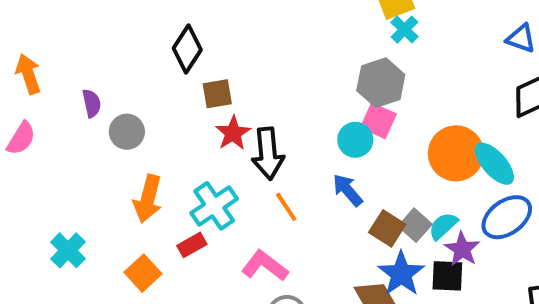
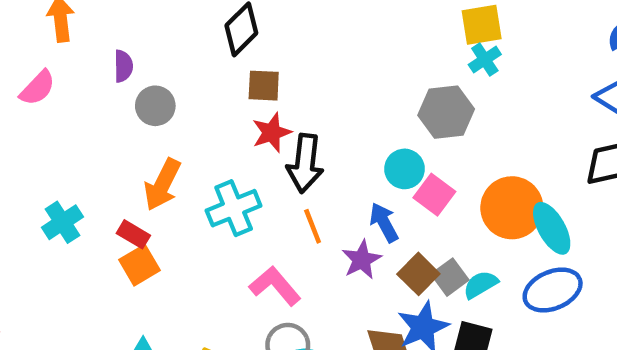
pink square: (378, 121) -> (434, 195), moved
red rectangle: (192, 245) -> (133, 234), moved, turned 48
purple star: (462, 249) -> (362, 260), moved

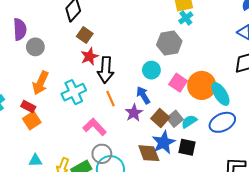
purple semicircle: (123, 66) -> (20, 29), size x1.5
brown square: (264, 86) -> (85, 35), turned 35
pink square: (434, 195) -> (178, 83), moved

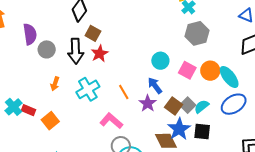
gray hexagon: (169, 43) -> (197, 33), moved
black arrow: (106, 70) -> (76, 51), moved
orange arrow: (40, 83) -> (55, 84), size x0.6
orange circle: (202, 85) -> (210, 71), size x0.7
red rectangle: (28, 106) -> (28, 110), moved

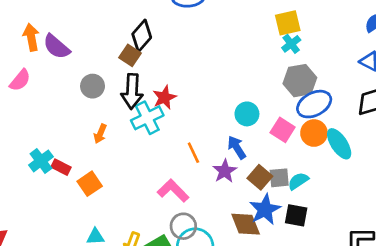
brown square: (93, 33) -> (130, 55), moved
purple semicircle: (30, 34) -> (56, 47), moved, turned 135
cyan cross: (88, 89) -> (147, 118), moved
blue ellipse: (234, 104) -> (314, 104), moved
gray square: (188, 105) -> (279, 178), turned 35

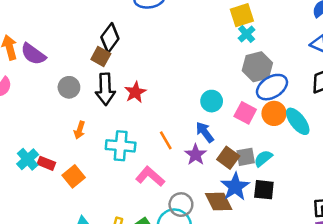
cyan cross: (147, 118) -> (121, 146), moved, turned 36
gray circle: (183, 226) -> (181, 205), moved

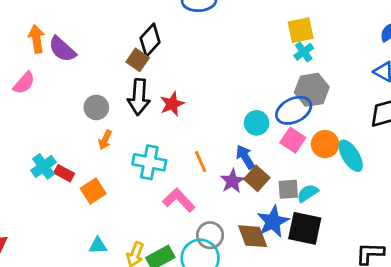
gray circle: (69, 87) -> (96, 107), moved
blue ellipse: (272, 87) -> (294, 110), moved
brown square: (228, 158) -> (257, 178), moved
black square: (264, 190) -> (305, 228), size x1.4

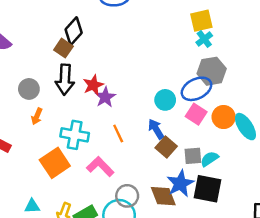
purple star: (232, 181) -> (105, 97), moved
orange square: (93, 191) -> (55, 163), moved, size x1.4

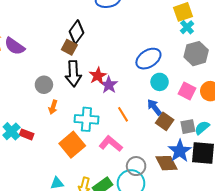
blue ellipse: (196, 89) -> (148, 59), moved

